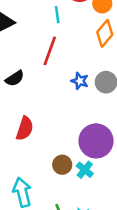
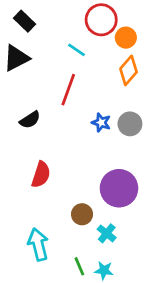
cyan line: (57, 15) -> (77, 50), turned -48
cyan cross: (85, 170) -> (107, 233), moved

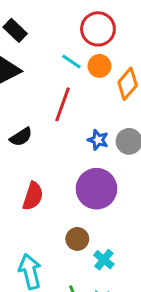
orange circle: (126, 38) -> (99, 66), moved
purple circle: (119, 188) -> (96, 189), moved

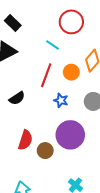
orange circle: (99, 66) -> (71, 72), moved
blue star: (98, 140) -> (61, 100), moved
brown circle: (77, 239) -> (45, 151), moved

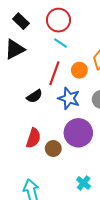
red circle: (71, 22) -> (58, 20), moved
black semicircle: (17, 98) -> (34, 96), moved
blue star: (61, 100) -> (69, 98), size x1.5

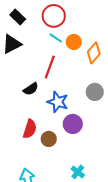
orange circle: (79, 70) -> (74, 42), moved
blue star: (69, 98) -> (58, 102), moved
purple circle: (78, 133) -> (73, 124), size x0.7

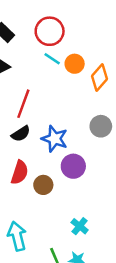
red line: (50, 67) -> (23, 104), moved
black semicircle: (31, 89) -> (21, 134), moved

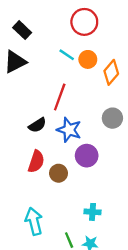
red circle: (50, 31) -> (84, 22), moved
red line: (23, 104) -> (60, 97), moved
cyan cross: (80, 226) -> (93, 212), turned -35

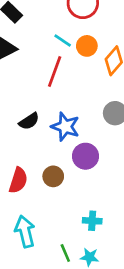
red line: (60, 97) -> (55, 71), moved
red semicircle: (36, 161) -> (18, 180), moved

